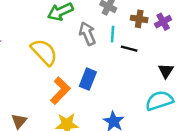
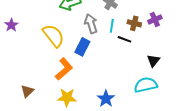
brown cross: (139, 19) -> (134, 23), moved
blue rectangle: (88, 79) -> (82, 47), moved

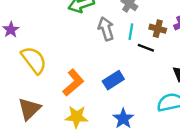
yellow semicircle: (53, 36) -> (34, 60), moved
blue rectangle: (82, 47) -> (113, 80), moved, turned 30
brown triangle: (27, 91) -> (29, 109), size x1.5

